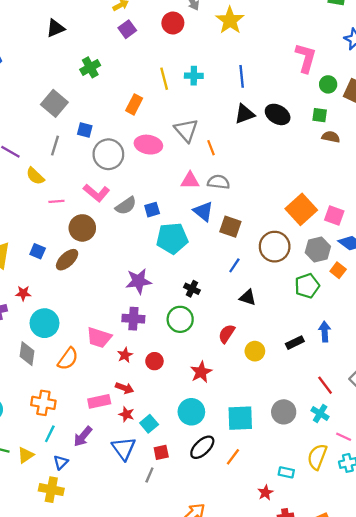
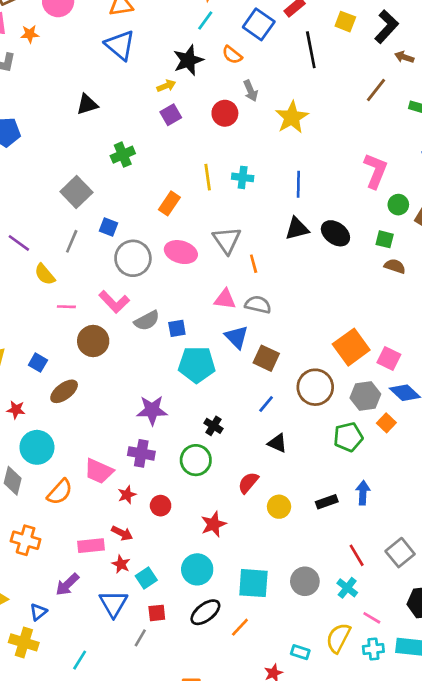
brown ellipse: (67, 260) -> (64, 391), moved
cyan line: (50, 434) -> (80, 660), moved

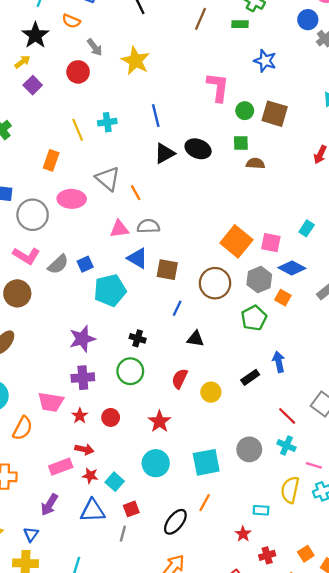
blue triangle: (113, 604) -> (93, 511), turned -48
black ellipse: (205, 612) -> (175, 522), moved

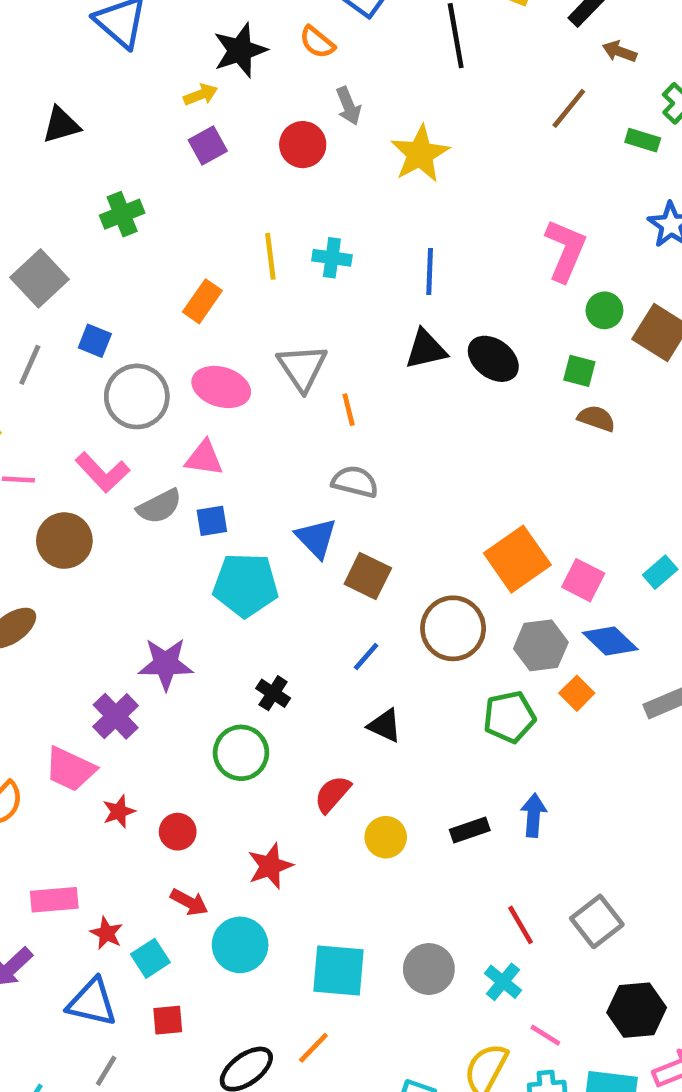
pink triangle: (119, 229) -> (204, 458), moved
purple cross: (83, 378) -> (116, 716), moved, turned 35
red arrow: (84, 449) -> (189, 902), moved
gray line: (123, 534) -> (106, 1071), moved

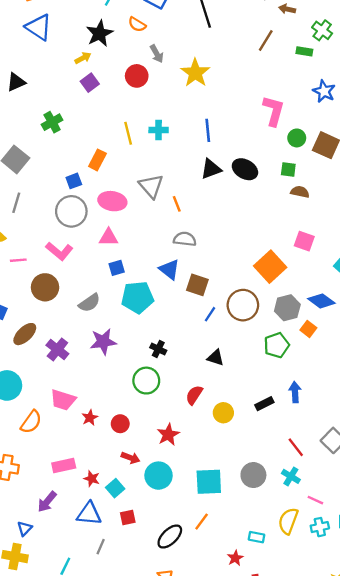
blue square: (95, 341) -> (74, 181), moved, turned -35
gray semicircle: (159, 506) -> (89, 303), moved
pink square: (583, 580) -> (304, 241), moved
blue line: (366, 656) -> (210, 314), moved
purple cross: (116, 716) -> (57, 349), moved

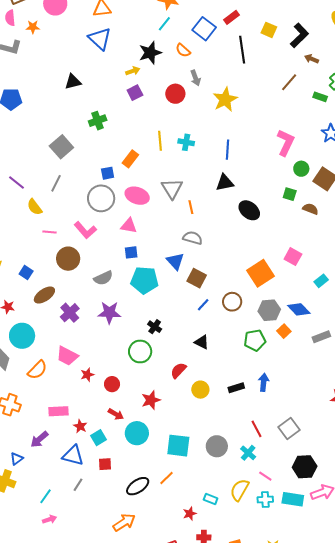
black ellipse: (245, 169) -> (249, 210), moved
brown semicircle: (300, 192) -> (310, 209), moved
brown circle: (243, 305) -> (232, 302), size x0.7

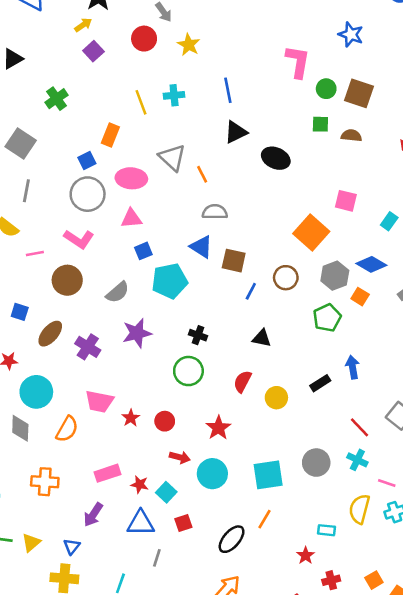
yellow star: (225, 99) -> (189, 45), moved, size x0.7

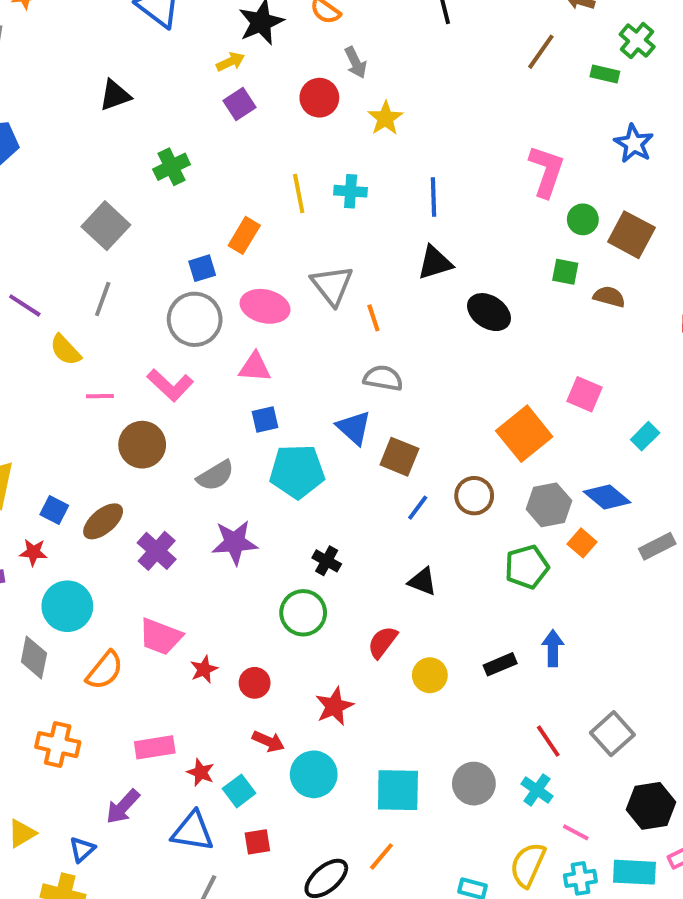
blue square: (20, 312) -> (54, 510), moved

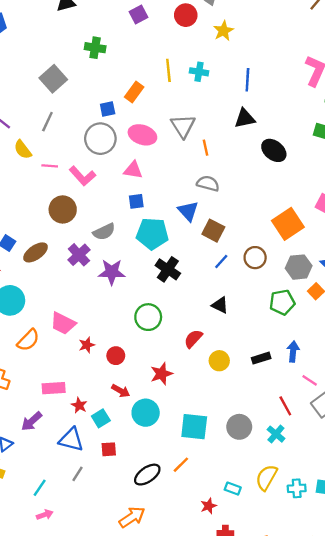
green cross: (172, 167) -> (95, 48), turned 30
pink line: (100, 396) -> (50, 166), moved
purple cross: (157, 551) -> (79, 255), moved
black cross: (327, 561) -> (168, 269), moved, size x1.5
pink line: (576, 832) -> (310, 380), moved

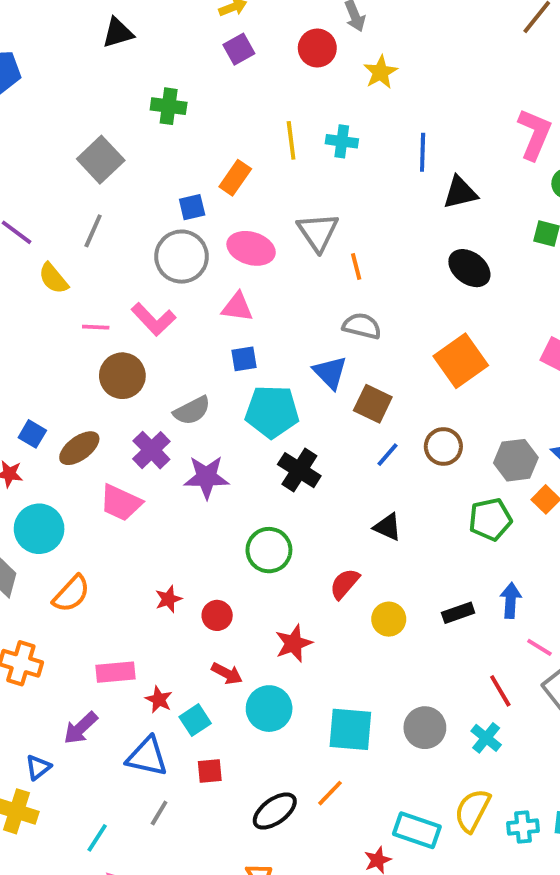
black triangle: (245, 118) -> (460, 193), moved
pink line: (50, 166) -> (96, 327), moved
orange square: (288, 224) -> (461, 361), moved
pink trapezoid: (63, 323) -> (121, 503), moved
cyan rectangle: (233, 489) -> (417, 830), size x1.6

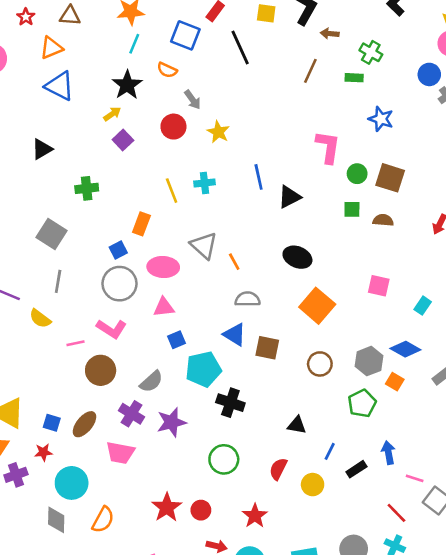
black ellipse: (469, 268) -> (297, 257), moved
blue line: (388, 455) -> (330, 451), moved
red star: (168, 599) -> (167, 507), size x1.6

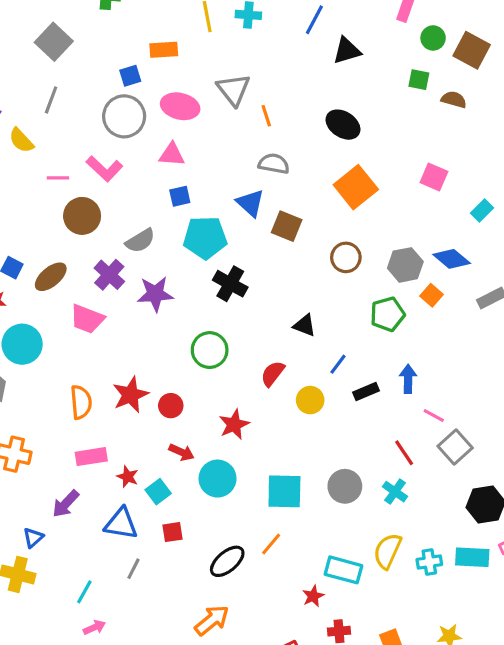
blue line: (259, 177) -> (314, 20), turned 30
orange rectangle: (141, 224) -> (164, 50), turned 55
orange semicircle: (103, 520) -> (81, 402), moved, turned -44

